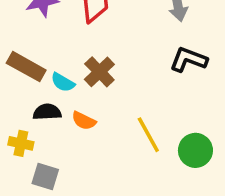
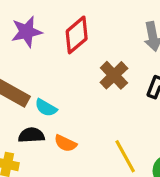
brown cross: (99, 72) -> (114, 75), moved

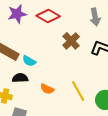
red diamond: (77, 35) -> (48, 16), turned 70
orange semicircle: (65, 143) -> (47, 89), moved

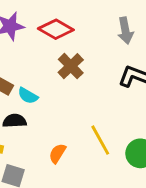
brown cross: (71, 41) -> (71, 66), moved
orange semicircle: (47, 89) -> (57, 153), moved, turned 96

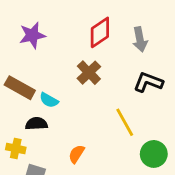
red diamond: (56, 29) -> (100, 32), moved, turned -64
yellow line: (100, 140) -> (125, 122), moved

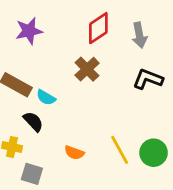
yellow line: (125, 122) -> (120, 150), moved
black semicircle: (36, 124) -> (33, 122), turned 50
orange semicircle: (76, 154) -> (74, 153), turned -102

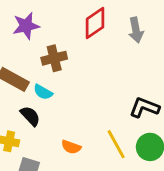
brown cross: (87, 69) -> (54, 58), moved, turned 30
black L-shape: (148, 79) -> (144, 108), moved

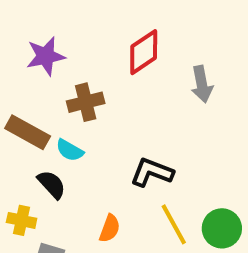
gray arrow: (136, 30) -> (202, 84), moved
black L-shape: (144, 108) -> (152, 172), moved
orange semicircle: (71, 147) -> (110, 228), turned -90

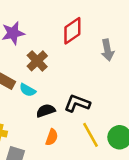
brown cross: (86, 102) -> (37, 61), turned -30
black semicircle: (52, 184) -> (46, 111), moved, turned -66

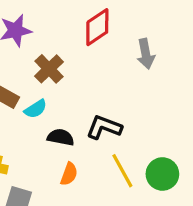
cyan semicircle: (28, 90) -> (36, 109), turned -63
black semicircle: (46, 111) -> (61, 137), turned 30

